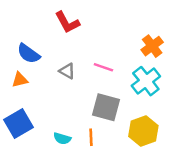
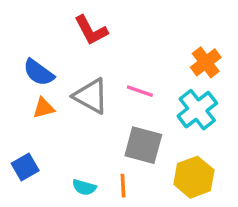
gray triangle: (67, 71) -> (91, 96), size x1.6
orange triangle: (20, 80) -> (44, 108), moved
blue square: (19, 124) -> (25, 167), size x0.7

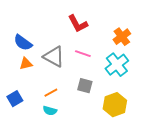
red L-shape: (91, 30) -> (78, 24), moved
gray square: (143, 145) -> (85, 86), size x0.7
orange line: (123, 186) -> (51, 93), moved, turned 64

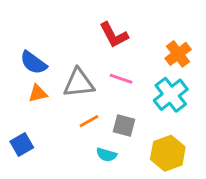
gray triangle: (54, 57) -> (79, 83), turned -35
orange line: (51, 93) -> (89, 121), moved
cyan semicircle: (50, 111) -> (106, 155), moved

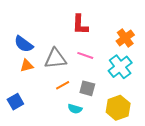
red L-shape: (114, 35) -> (80, 25), turned 30

